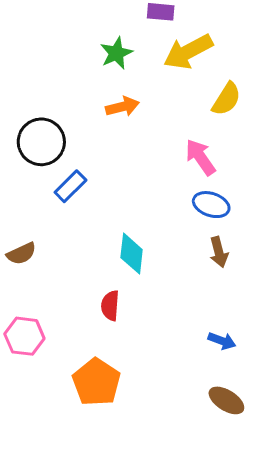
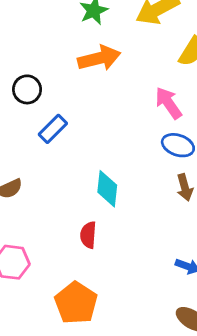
orange arrow: (122, 107) -> (99, 58), size x1.4
black circle: (41, 142) -> (27, 89), size x0.7

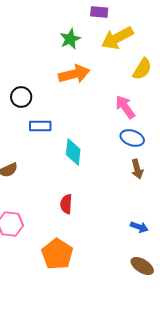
blue rectangle: (53, 129) -> (40, 126), turned 45
cyan diamond: (107, 189) -> (73, 152), moved

